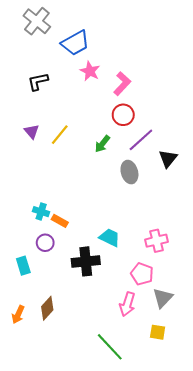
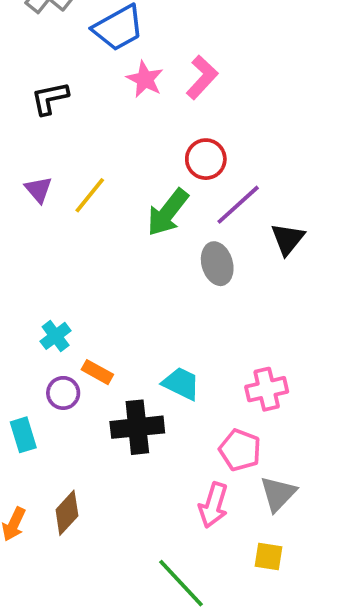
pink L-shape: (122, 84) -> (202, 77), moved
green arrow: (102, 144) -> (168, 212), size x1.5
cyan cross: (41, 212) -> (56, 336), turned 35
orange rectangle: (60, 221) -> (97, 372), moved

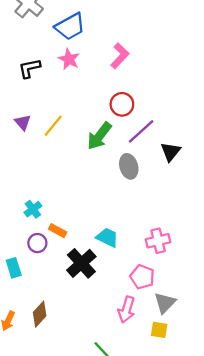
pink star: (145, 79) -> (69, 59), moved
black cross: (137, 427) -> (81, 263), turned -36
yellow square: (269, 557) -> (159, 330), moved

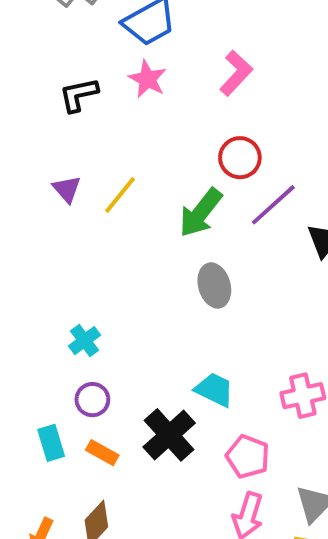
gray ellipse: (129, 166) -> (214, 285), moved
orange rectangle: (58, 231) -> (102, 453), moved
pink pentagon: (142, 277) -> (248, 457), moved

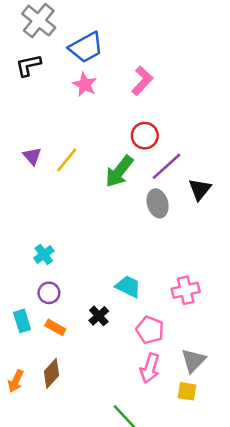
black L-shape: (79, 95) -> (28, 65), moved
gray ellipse: (214, 285) -> (158, 203), moved
black cross: (169, 435) -> (99, 316), size x0.6

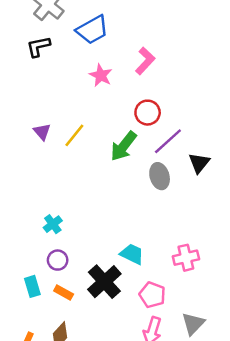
pink star: (85, 85) -> (101, 75), moved
black cross: (99, 316) -> (104, 282), size x1.8

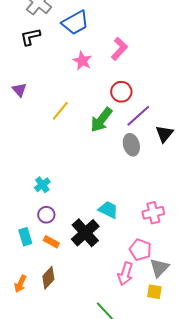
purple triangle: (42, 132) -> (19, 90), moved
pink pentagon: (152, 295) -> (140, 250), moved

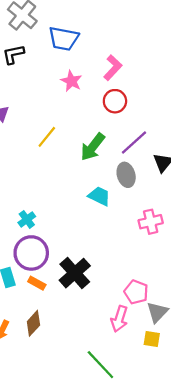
blue trapezoid: (75, 23) -> (64, 39), turned 40
red circle: (121, 92) -> (115, 101), moved
cyan trapezoid: (108, 210) -> (99, 196), moved
pink cross: (153, 213) -> (151, 222), moved
purple circle: (46, 215) -> (31, 253), size x1.8

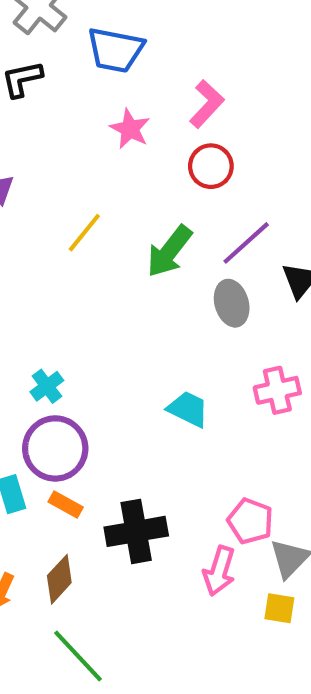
cyan trapezoid: (99, 196) -> (188, 409), moved
black cross: (75, 273) -> (136, 531), moved, turned 32
green line: (100, 365) -> (78, 656), moved

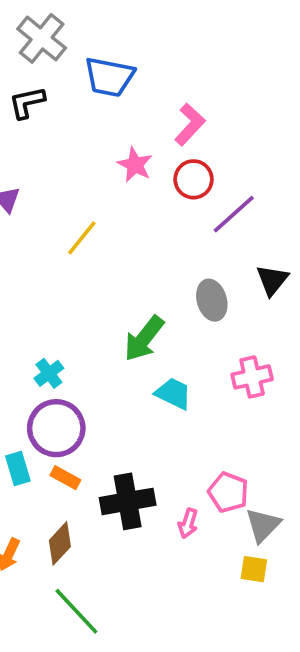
pink star: (130, 129) -> (135, 165), moved
purple line: (246, 243) -> (234, 214), moved
green arrow: (169, 251) -> (144, 339), moved
pink arrow: (219, 571) -> (188, 523), moved, size x0.7

